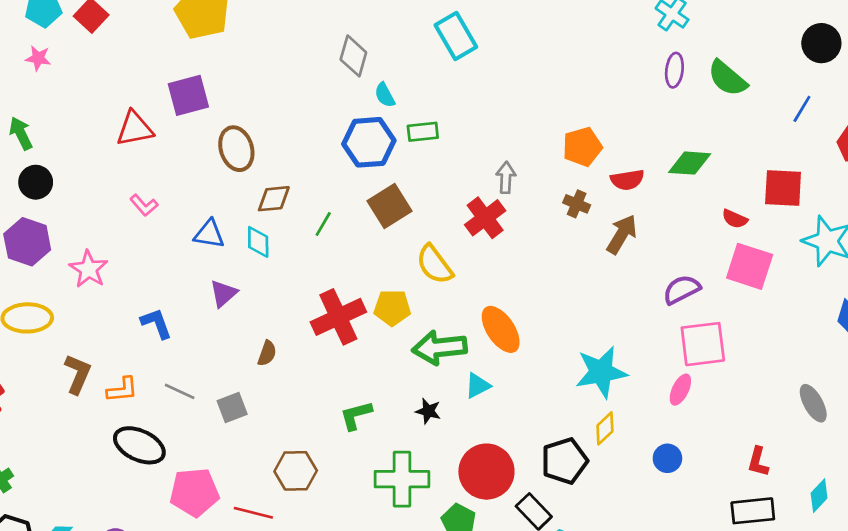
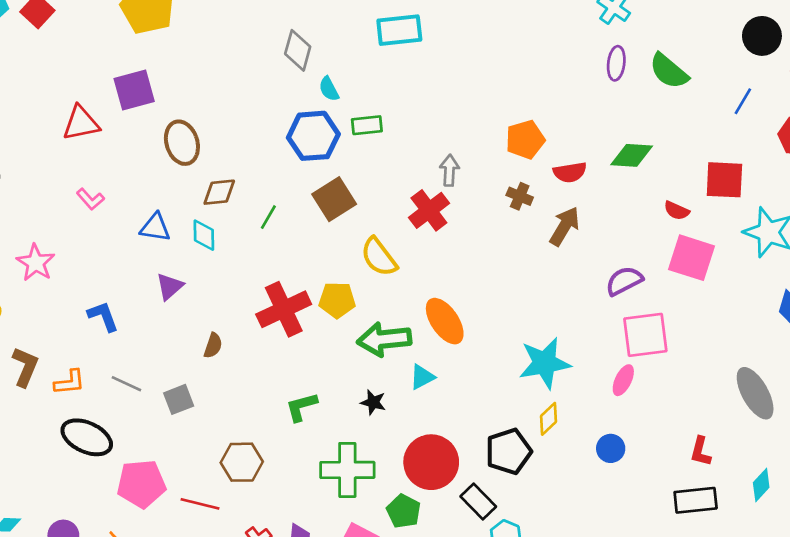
cyan rectangle: (456, 36) -> (399, 30), turned -66
gray ellipse: (813, 403) -> (755, 393), size x1.4

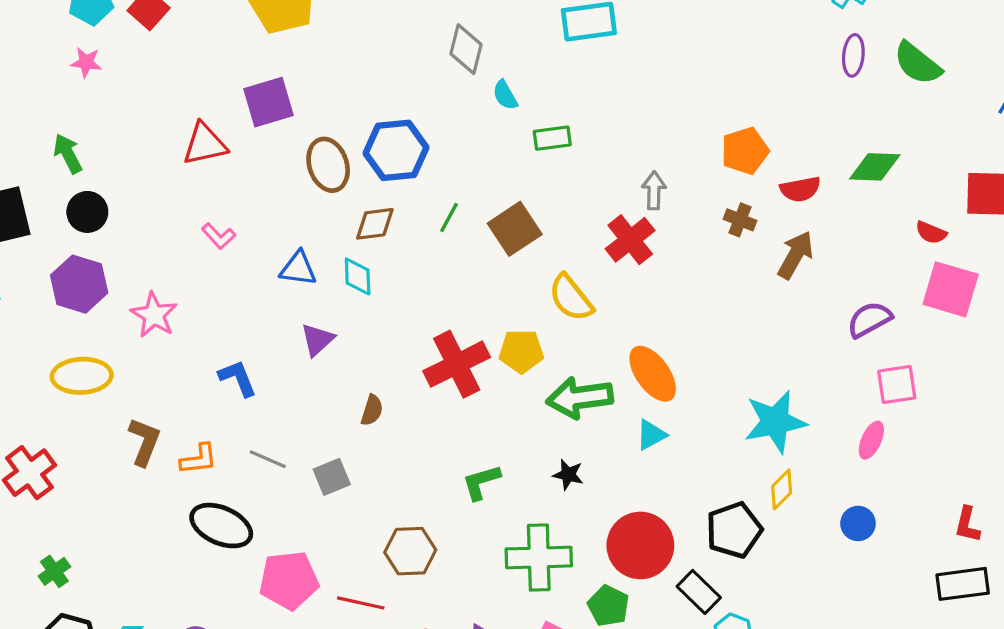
blue hexagon: (313, 136) -> (396, 150), moved
green line: (268, 217) -> (449, 218), moved
pink square: (645, 335) -> (897, 384), size x0.7
cyan triangle: (422, 377) -> (651, 435), moved

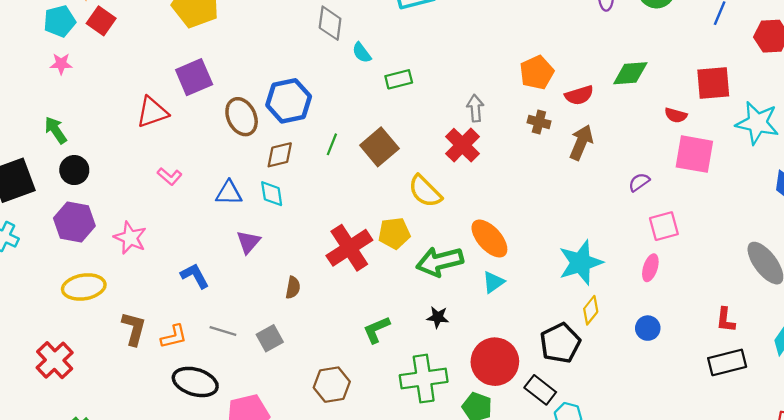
purple semicircle: (869, 320) -> (639, 182), size x0.7

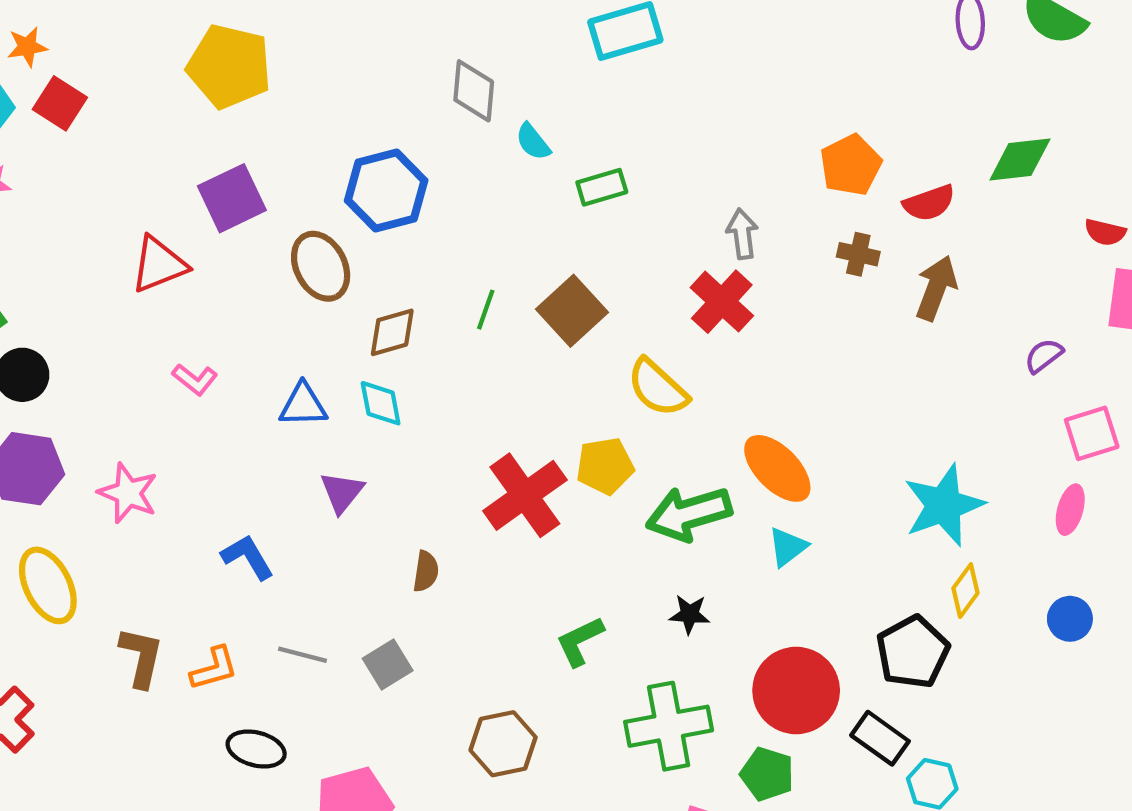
blue hexagon: (289, 101) -> (386, 190), moved
yellow ellipse: (84, 287) -> (48, 585), turned 75
black ellipse: (195, 382) -> (256, 749), size x0.7

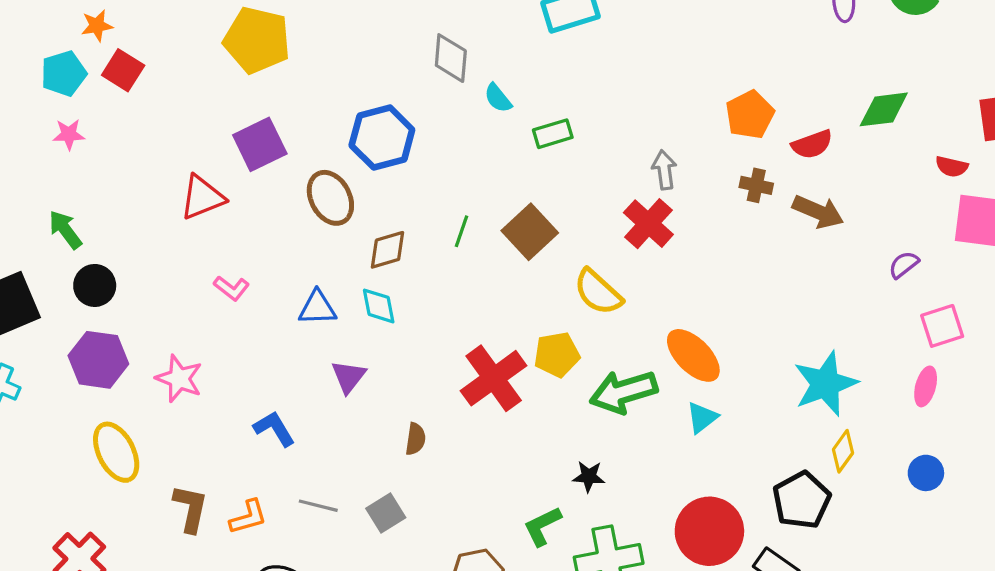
brown arrow: (936, 288) -> (818, 212), turned 93
black star: (690, 614) -> (589, 476), moved
green L-shape: (580, 641) -> (542, 526), moved

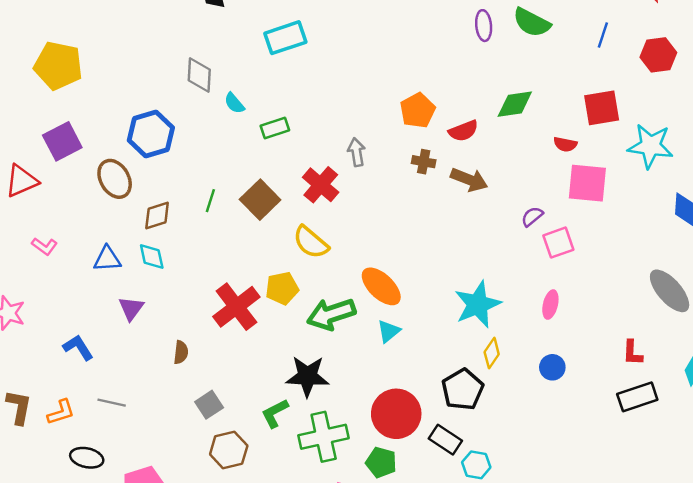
red cross: (648, 224) -> (321, 185), moved
pink square: (942, 326) -> (558, 243), moved
black star: (589, 476) -> (307, 376), size x1.8
gray square: (386, 513) -> (209, 405), moved

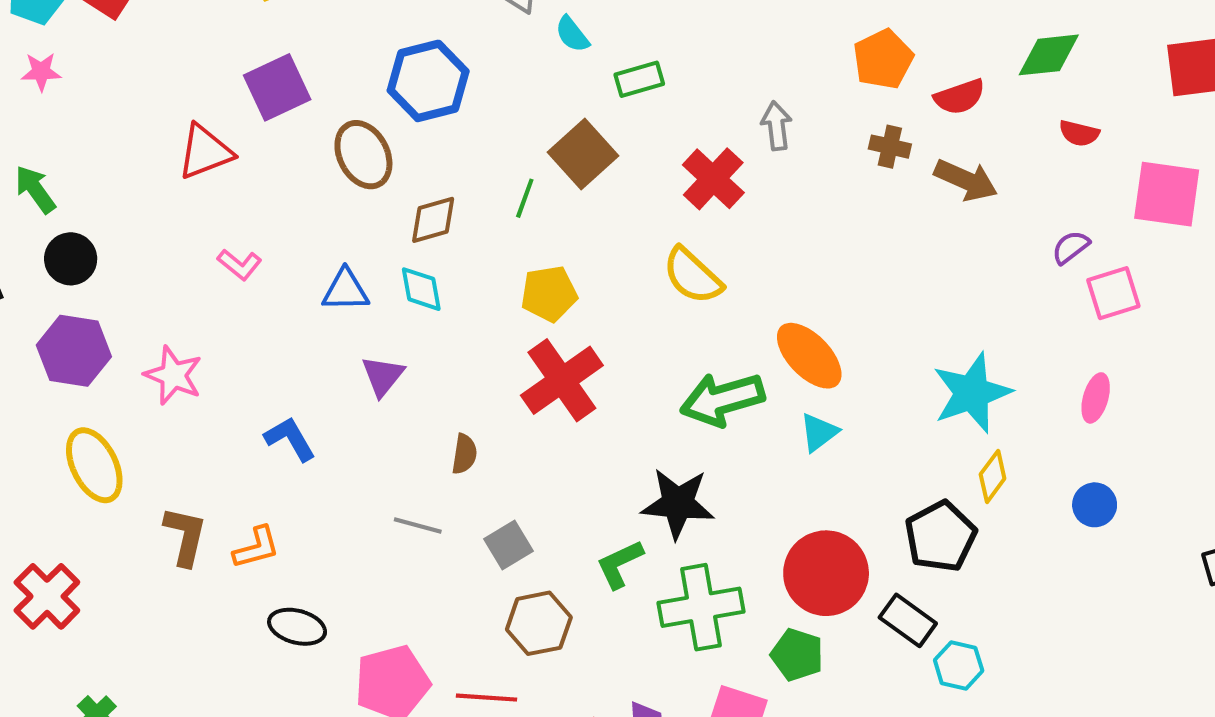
red semicircle: (565, 144) -> (1079, 133), moved
brown square: (260, 200) -> (583, 154), moved
yellow pentagon: (282, 288) -> (549, 294), moved
gray line: (112, 403) -> (418, 526), moved

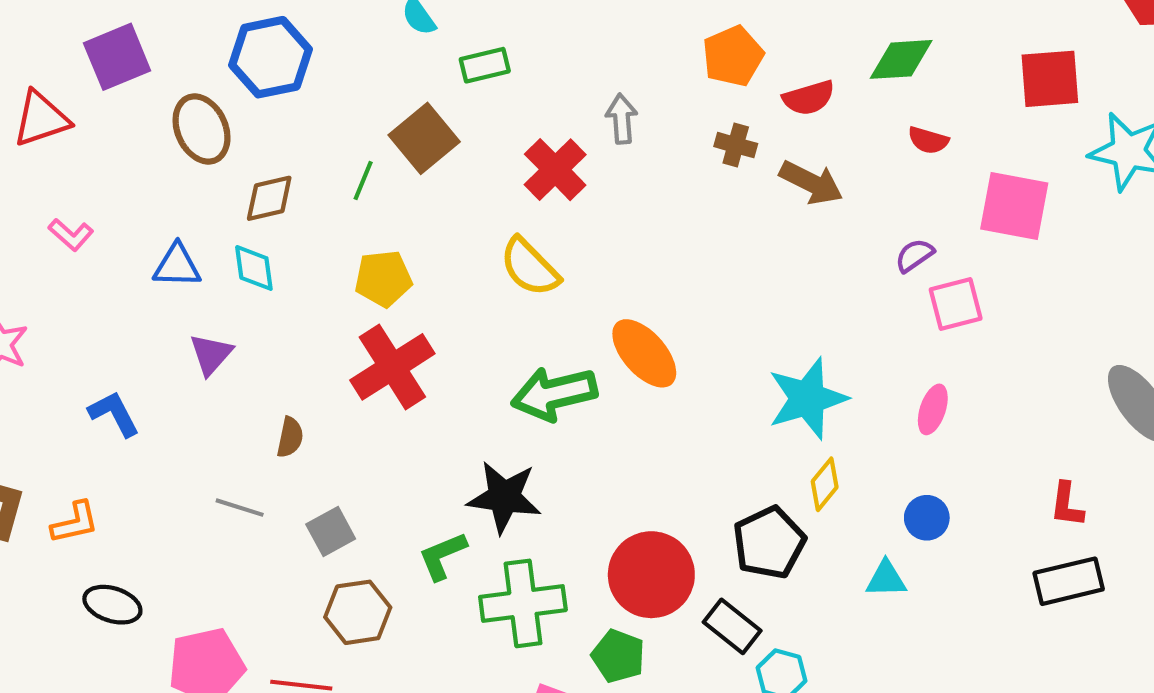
cyan triangle: (819, 432) -> (886, 579), moved, turned 33

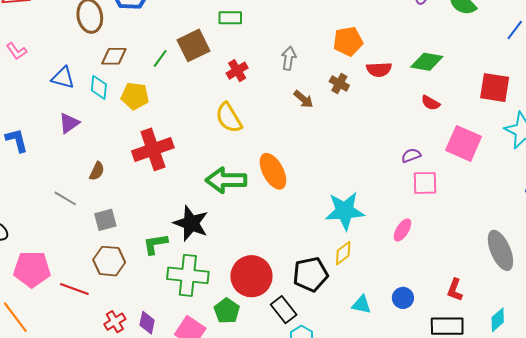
red cross: (555, 170) -> (237, 71), moved, size x0.7
brown arrow: (811, 183) -> (304, 99), moved, size x0.7
yellow pentagon: (383, 279) -> (135, 96), moved
blue circle: (927, 518) -> (403, 298), moved

